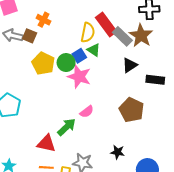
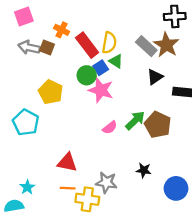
red rectangle: (106, 24) -> (87, 45), moved
yellow pentagon: (43, 63) -> (51, 92), moved
green arrow: (67, 127) -> (135, 120), moved

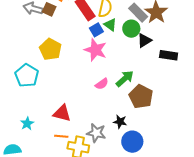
green circle: (87, 75) -> (131, 29), moved
brown pentagon: (158, 125) -> (141, 96), moved
black star: (144, 170) -> (120, 122), moved
cyan star: (27, 187) -> (27, 123), moved
blue circle: (176, 188) -> (132, 142), moved

